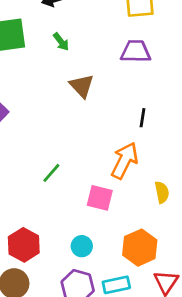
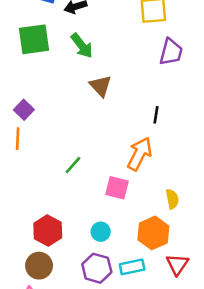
green arrow: (61, 42) -> (82, 46), size x1.5
purple trapezoid: (136, 51) -> (171, 52), moved, turned 104
yellow semicircle: (162, 192) -> (172, 199), moved

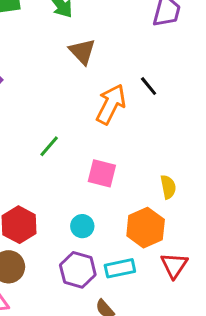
black line: (156, 115) -> (149, 86), turned -48
orange arrow: (140, 154) -> (111, 104), moved

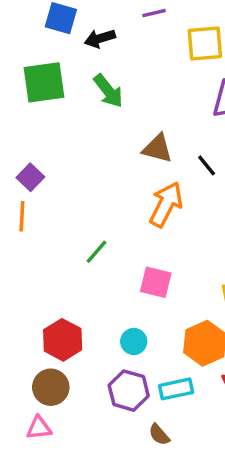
brown triangle: (82, 51) -> (157, 148), moved, turned -32
black line: (149, 86) -> (207, 165), moved

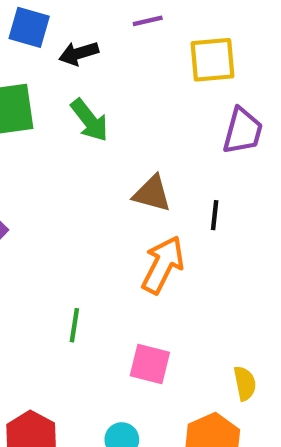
black line: (207, 165) -> (215, 215), turned 45
green line: (96, 252) -> (74, 325), turned -32

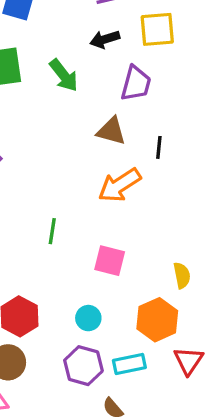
black arrow: (79, 53) -> (105, 39), moved
purple trapezoid: (243, 131) -> (136, 83), moved
orange arrow: (163, 265) -> (120, 185), turned -150

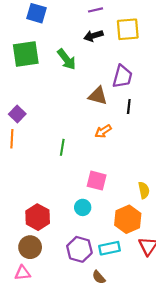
purple trapezoid: (136, 83) -> (122, 77), moved
orange arrow: (120, 185) -> (103, 131), size x0.6
green line: (52, 231) -> (62, 147), moved
cyan circle: (88, 318) -> (83, 207), moved

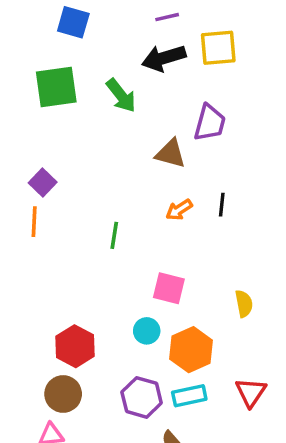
black arrow: (93, 36) -> (164, 58), size x1.4
black line: (129, 107) -> (222, 205), moved
orange hexagon: (128, 219) -> (191, 350), moved

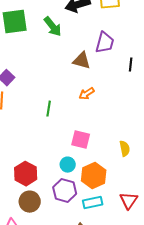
black line: (222, 205) -> (131, 65), moved
brown circle: (63, 394) -> (30, 202), moved
purple hexagon: (142, 397) -> (65, 191), moved

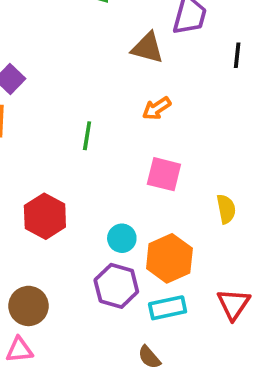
pink square: (81, 140) -> (164, 174), moved
red hexagon: (26, 174) -> (45, 216), moved
brown circle: (30, 202) -> (29, 306), moved

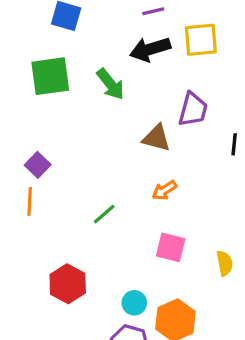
green line: (87, 136) -> (104, 214), turned 40
yellow semicircle: (226, 209) -> (225, 263), moved

